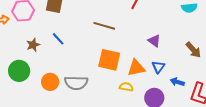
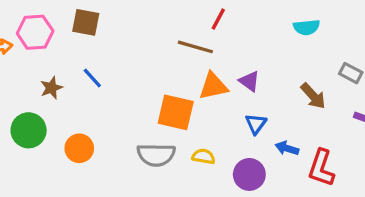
brown line: (104, 26) -> (195, 47), moved
orange triangle: (136, 68) -> (213, 86), moved
gray semicircle: (76, 83) -> (156, 155), moved

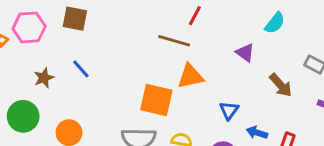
cyan semicircle: (307, 27) -> (275, 23), turned -45
purple triangle: (249, 81) -> (245, 53), moved

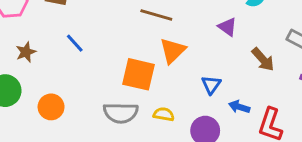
blue line: (81, 69) -> (75, 43), moved
orange triangle: (190, 76) -> (173, 51), turned -32

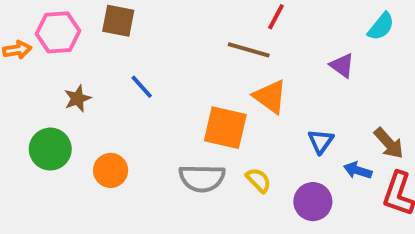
orange triangle: (173, 51) -> (270, 97), turned -40
brown arrow: (263, 59) -> (389, 143), moved
yellow semicircle: (164, 114) -> (258, 180), turned 36

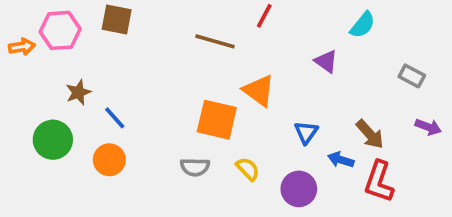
brown line: (249, 50) -> (215, 41), moved
blue line: (142, 87) -> (115, 118), moved
gray semicircle: (202, 178) -> (195, 167), size x0.7

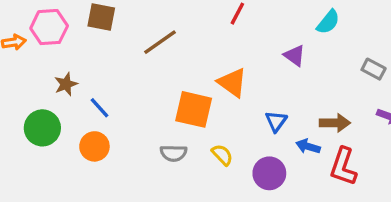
brown line: (215, 41) -> (160, 42), moved, turned -51
brown arrow: (370, 134) -> (335, 123), turned -48

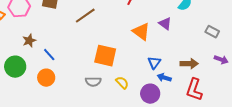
orange triangle: (232, 83) -> (141, 32), moved
blue arrow: (308, 146) -> (164, 78), moved

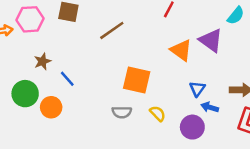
purple triangle: (165, 24) -> (211, 40), size x1.5
orange circle: (46, 78) -> (51, 107), moved

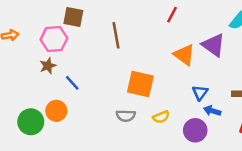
pink hexagon: (30, 19) -> (54, 39), moved
brown line: (112, 30) -> (116, 35), turned -65
green circle: (25, 94) -> (31, 122), moved
yellow semicircle: (158, 113) -> (161, 117), turned 112

